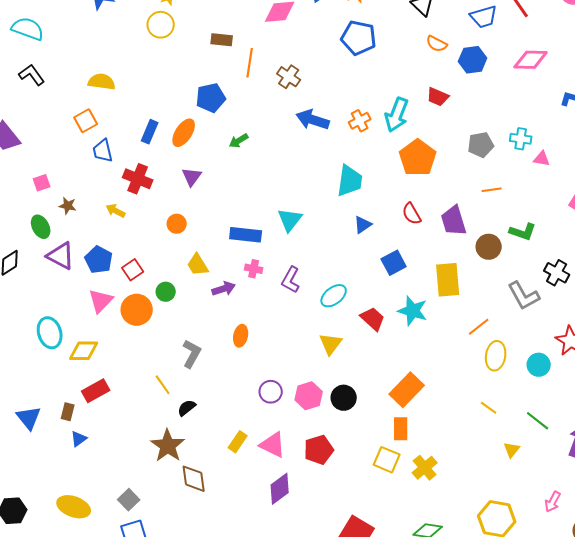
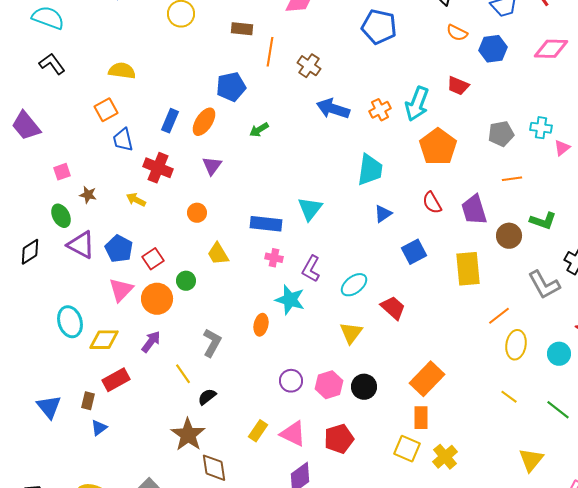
pink triangle: (542, 159) -> (562, 148), turned -48
purple arrow: (224, 289) -> (151, 342), moved, turned -35
cyan star: (413, 311) -> (290, 300), moved
yellow triangle: (512, 450) -> (531, 460), moved, size x1.5

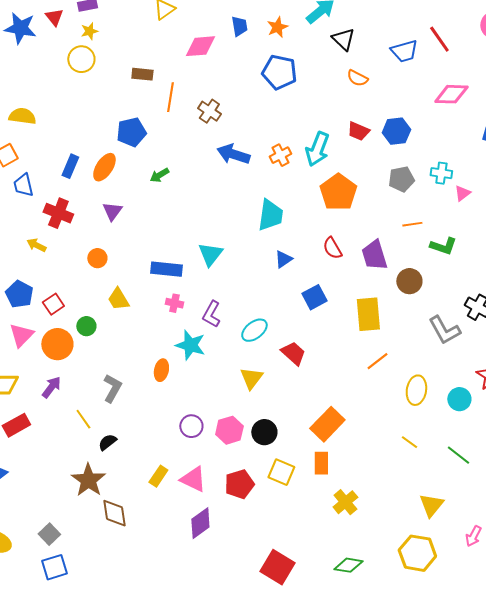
blue hexagon: (493, 49) -> (396, 131), moved
green L-shape: (543, 221) -> (443, 246), moved
orange line: (499, 316) -> (377, 361), moved
yellow square: (407, 449) -> (281, 472), moved

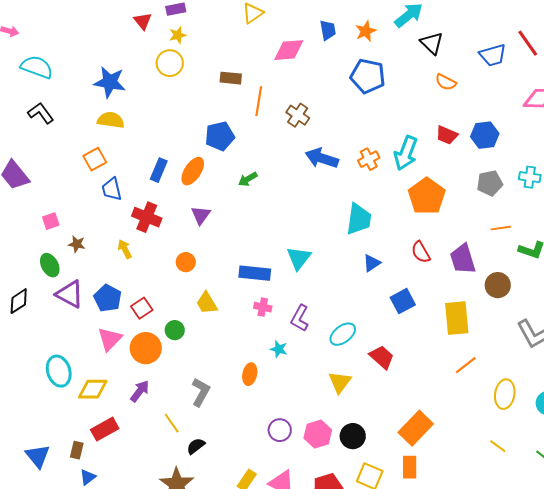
blue star: (20, 28) -> (110, 82), moved
yellow arrow: (36, 245) -> (125, 249), turned 36
cyan star: (190, 345) -> (279, 349), size x0.6

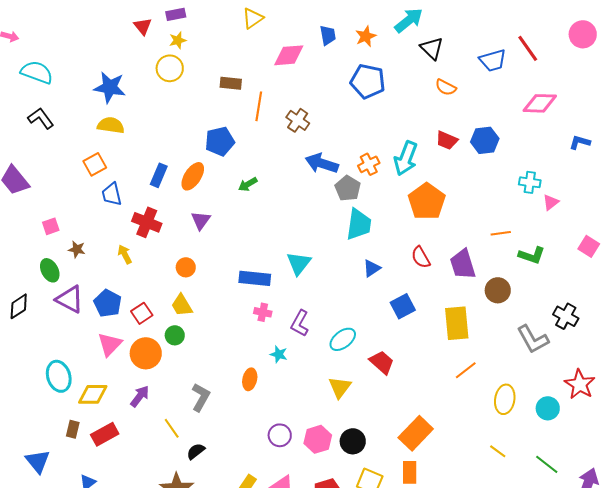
gray pentagon: (490, 183) -> (348, 188), moved, turned -30
yellow trapezoid: (207, 303) -> (182, 305), moved
brown rectangle: (77, 450) -> (73, 429), moved

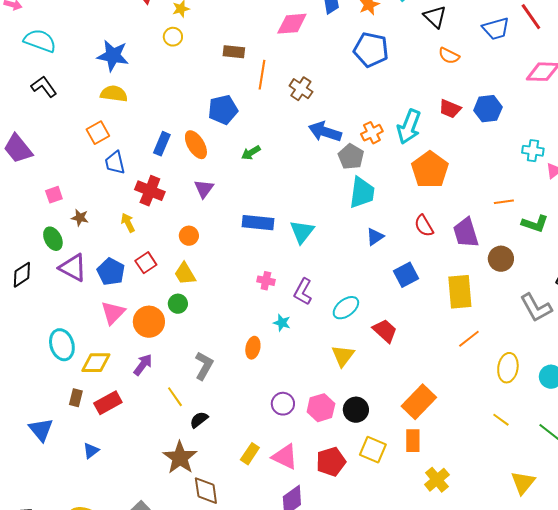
yellow circle: (170, 68) -> (173, 37), size x0.7
orange ellipse: (193, 176) -> (196, 145), turned -64
blue rectangle: (255, 278) -> (258, 223), moved
red square: (142, 313) -> (146, 263), moved

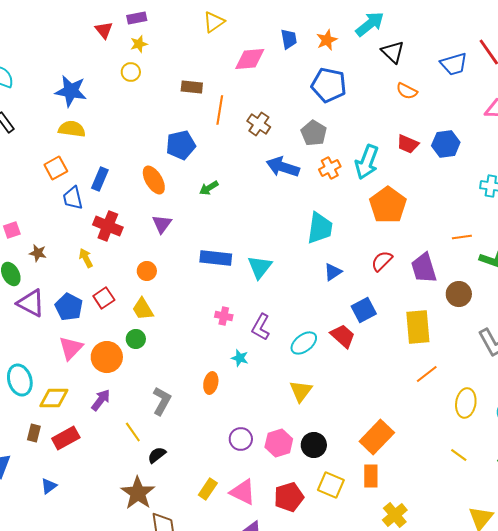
blue rectangle: (162, 144) -> (100, 179), moved
gray pentagon: (351, 157) -> (314, 133), moved
red semicircle: (424, 226) -> (382, 261), turned 75
red trapezoid: (385, 331) -> (343, 336), moved

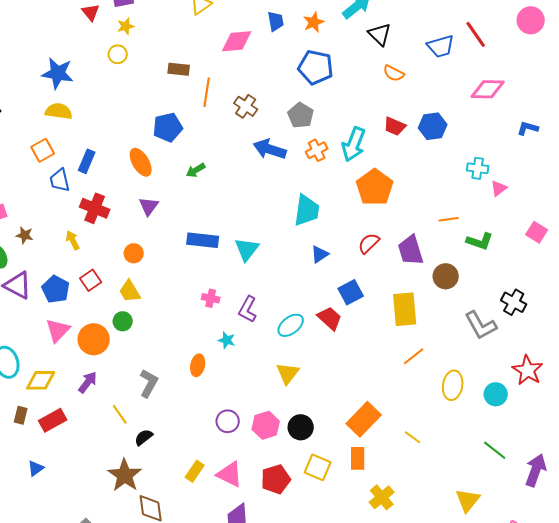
yellow line: (459, 455) -> (413, 437), moved

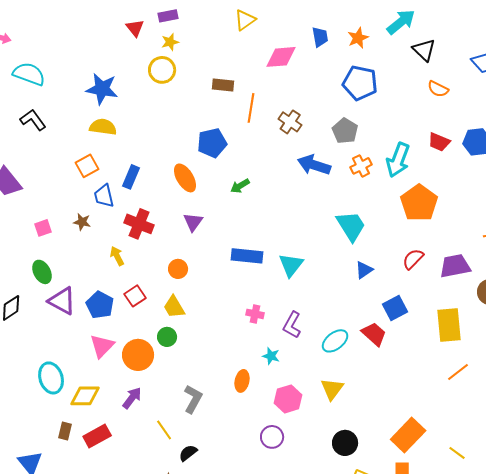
yellow circle: (118, 54) -> (162, 70), size x1.4
cyan trapezoid: (307, 210) -> (351, 226), turned -40
brown star: (25, 235) -> (82, 222), moved
purple trapezoid: (411, 250) -> (455, 266), turned 96
pink hexagon: (266, 425) -> (288, 399), moved

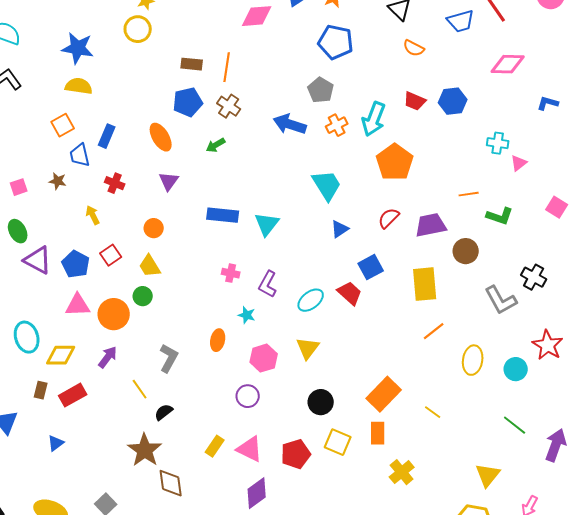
brown rectangle: (223, 85) -> (192, 64), moved
brown cross: (290, 122) -> (229, 106), moved
red cross: (139, 224) -> (115, 183), size x0.7
pink triangle: (102, 346) -> (78, 305), turned 44

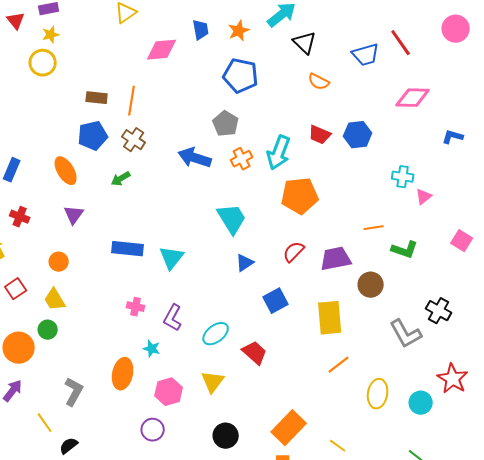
orange pentagon: (395, 162) -> (300, 196), turned 30
red trapezoid: (350, 293) -> (255, 353), moved
orange ellipse: (218, 340) -> (123, 374), size x1.4

